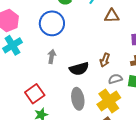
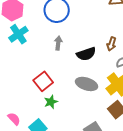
gray ellipse: (78, 99) -> (87, 84), turned -60

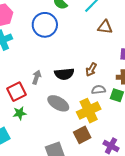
gray arrow: (58, 43) -> (37, 77), moved

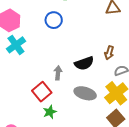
blue circle: (45, 25) -> (54, 20), size x0.7

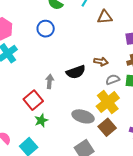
brown arrow: (109, 53) -> (101, 62), turned -96
gray ellipse: (85, 93) -> (83, 116), moved

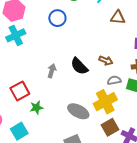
black semicircle: (76, 72) -> (79, 66), turned 54
red square: (33, 100) -> (20, 91), moved
brown square: (107, 127) -> (110, 127), moved

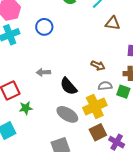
blue circle: (57, 18) -> (44, 27), moved
black semicircle: (79, 66) -> (69, 86), moved
gray arrow: (52, 71) -> (43, 72), turned -112

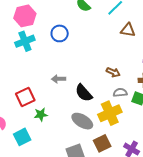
brown square: (98, 132) -> (102, 143), moved

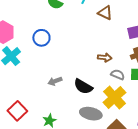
brown triangle: (128, 30) -> (105, 13), turned 35
gray semicircle: (120, 93) -> (118, 75), turned 48
red square: (25, 97) -> (17, 111), moved

